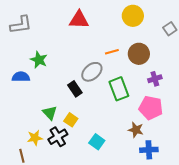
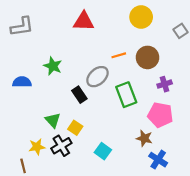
green star: (39, 60) -> (53, 66), moved
blue cross: (149, 150) -> (158, 160), turned 36

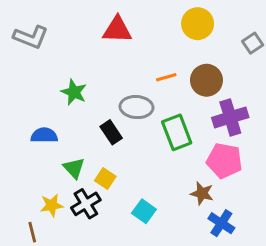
gray L-shape: (22, 27) -> (31, 37), turned 30
gray ellipse: (97, 77) -> (136, 107), turned 45
blue semicircle: (22, 82) -> (44, 135), moved
purple cross: (165, 84) -> (230, 117), size x1.6

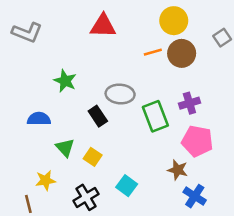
orange line: (166, 77) -> (153, 52), moved
brown circle: (206, 80) -> (182, 53), moved
purple cross: (230, 117) -> (189, 103), moved, size x0.7
black cross: (86, 204) -> (86, 197), moved

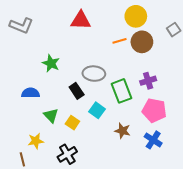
brown star: (178, 170) -> (123, 131), moved
cyan square: (127, 186) -> (97, 110), moved
blue cross: (195, 196) -> (153, 140), moved

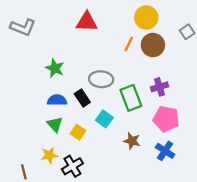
orange line: (119, 41) -> (129, 44), turned -48
blue semicircle: (31, 93) -> (57, 100), moved
yellow star: (36, 141) -> (49, 155), moved

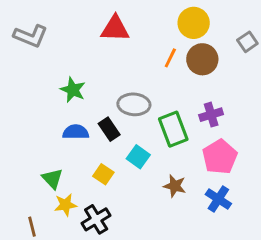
pink pentagon: (166, 119) -> (220, 157), turned 30
green triangle: (55, 124) -> (52, 179), moved

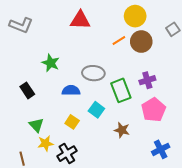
orange line: (170, 58) -> (119, 41), turned 32
black rectangle: (109, 129) -> (27, 90), moved
blue semicircle: (76, 132) -> (71, 90), moved
blue cross: (218, 199) -> (161, 149), moved, turned 30

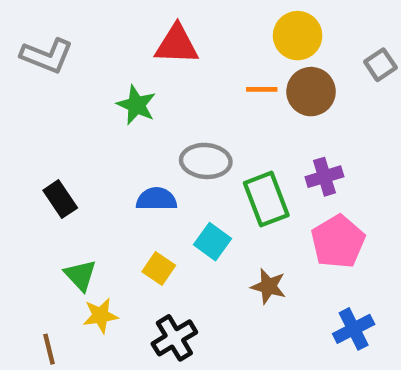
orange line: (119, 41) -> (262, 89), turned 32
green star: (51, 63) -> (136, 105), moved
black cross: (67, 154) -> (174, 338), moved

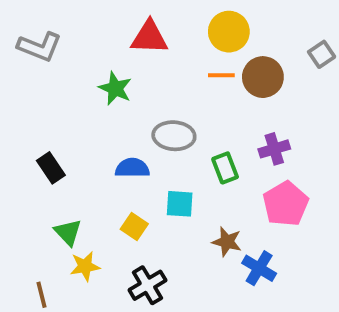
yellow circle: (298, 36) -> (229, 32), moved
green rectangle: (266, 199) -> (225, 168), size x0.7
cyan square: (212, 242) -> (180, 204), turned -32
blue cross: (354, 329) -> (259, 268), moved, turned -32

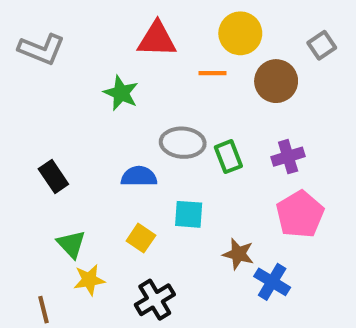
gray square: (322, 54) -> (322, 45), moved
orange line: (221, 75) -> (212, 73), moved
green rectangle: (225, 168) -> (228, 157), moved

